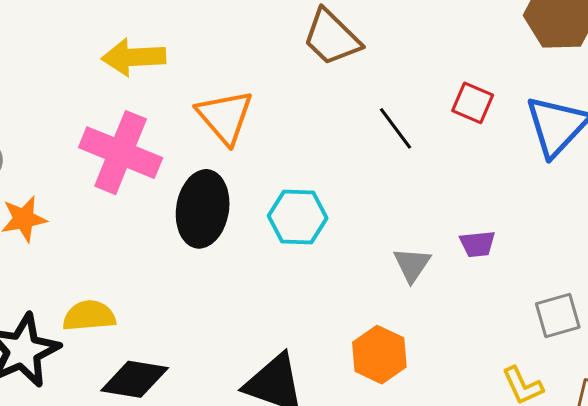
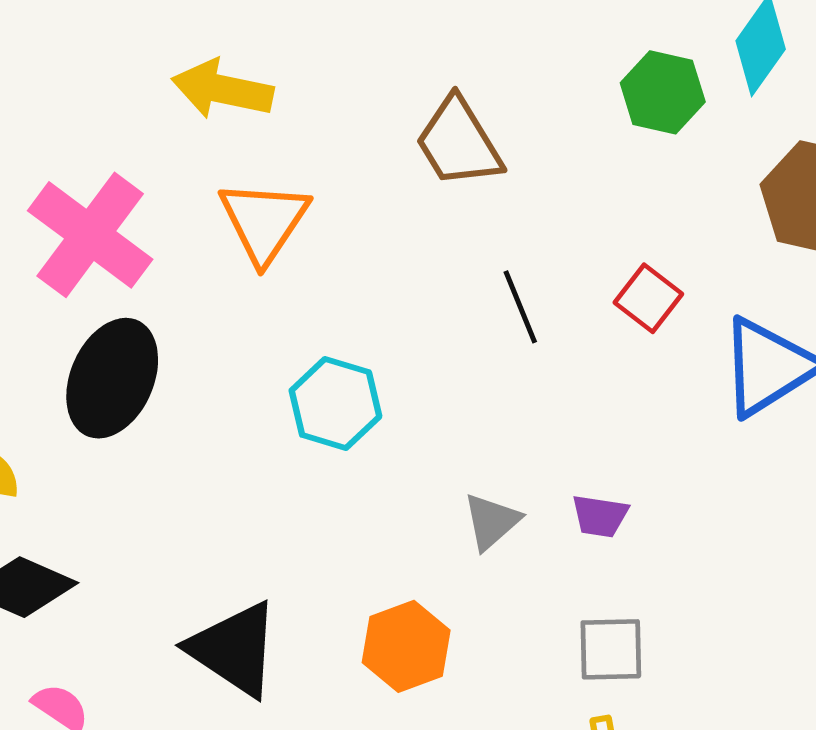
yellow arrow: (134, 57) -> (222, 89), moved
black ellipse: (203, 209) -> (112, 378), moved
gray square: (558, 316) -> (611, 649), moved

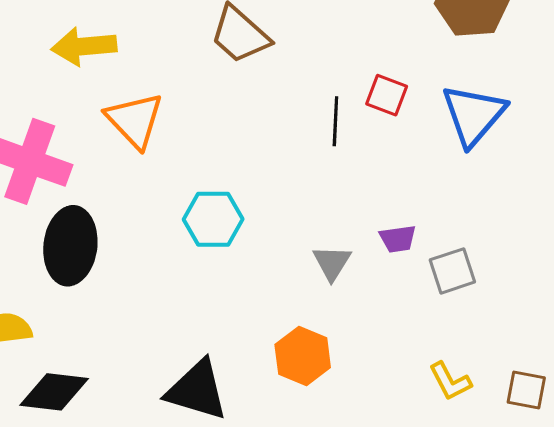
black line: (520, 307) -> (335, 121), moved, turned 42
gray square: (611, 649) -> (452, 271), moved

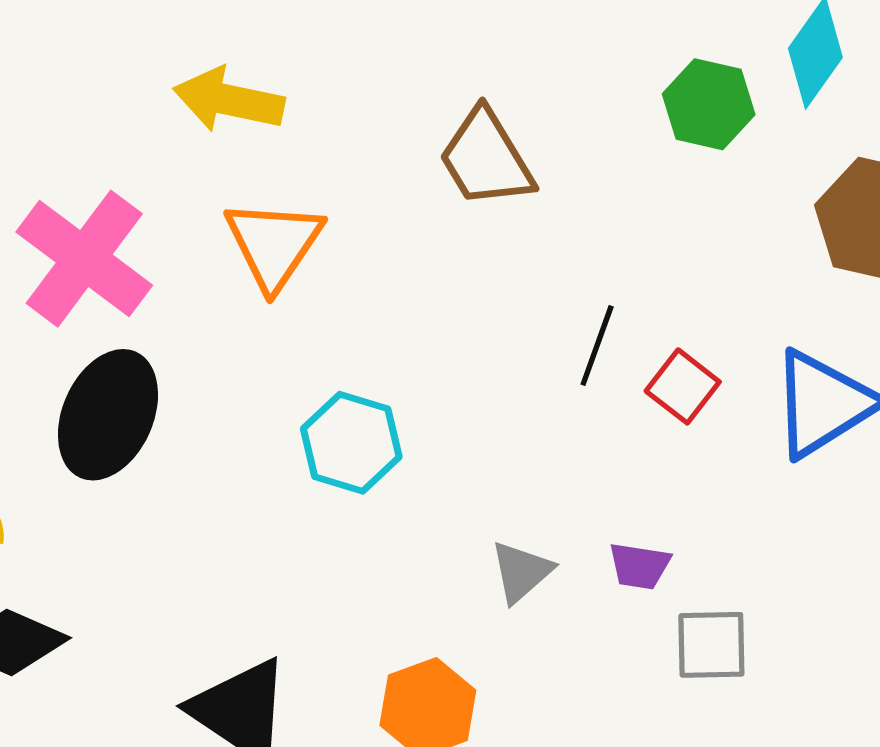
red square: (387, 95) -> (683, 386), moved

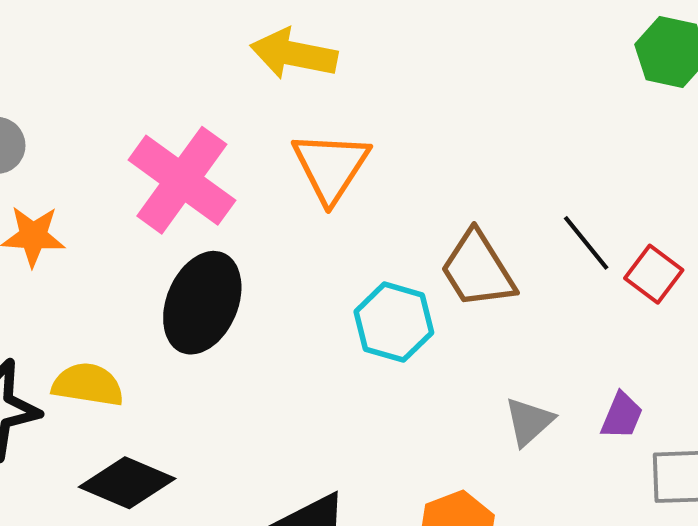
brown trapezoid: (486, 158) -> (478, 270), moved
black line: (597, 345) -> (586, 243), turned -58
purple trapezoid: (639, 566) -> (622, 416), turned -75

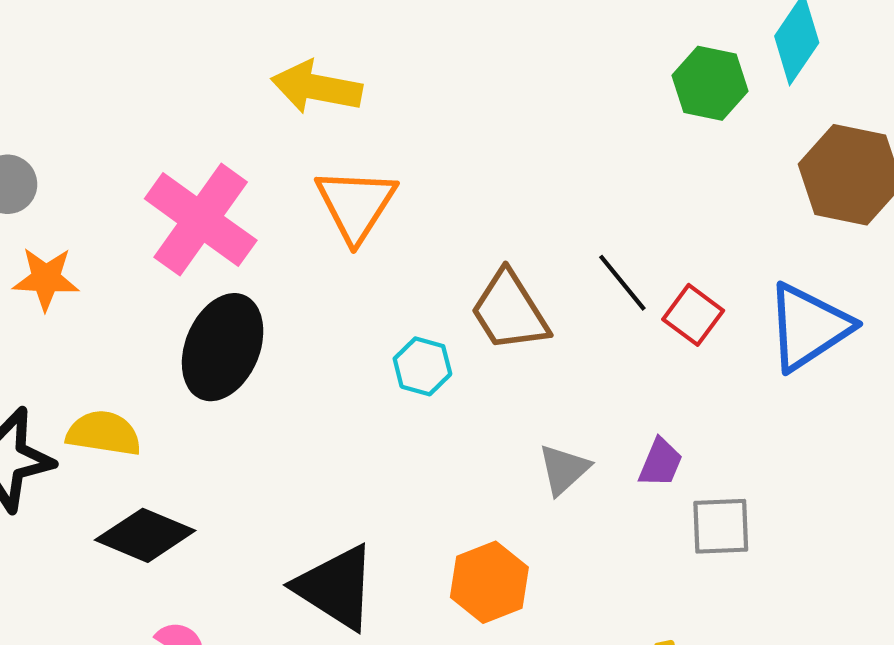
cyan hexagon: (394, 322) -> (422, 366), size x0.7

